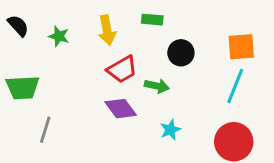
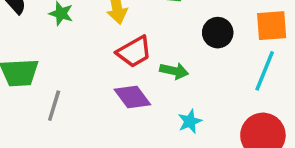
black circle: (181, 53) -> (218, 33), moved
gray line: (45, 130) -> (54, 106), moved

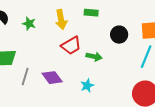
purple diamond: (132, 97) -> (52, 78), moved
cyan star: (190, 121) -> (87, 86), moved

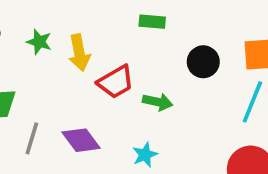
yellow arrow: (61, 20) -> (79, 53), moved

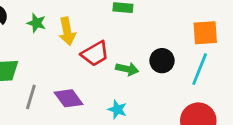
black circle: (203, 62) -> (162, 61), moved
cyan star: (145, 155) -> (117, 109), turned -30

